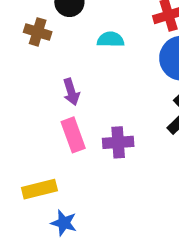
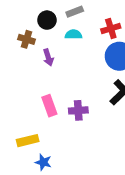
cyan semicircle: (111, 39) -> (73, 35), moved
purple arrow: (71, 92) -> (48, 57), moved

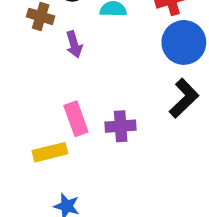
yellow rectangle: (28, 141) -> (50, 152), moved

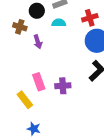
yellow rectangle: (50, 152) -> (25, 100), turned 66

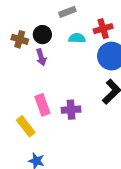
black circle: (37, 11) -> (42, 35), moved
cyan semicircle: (59, 23) -> (77, 38), moved

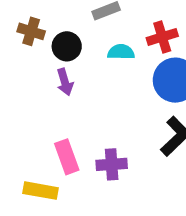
brown cross: (20, 39) -> (31, 31), moved
yellow rectangle: (26, 126) -> (40, 191), turned -42

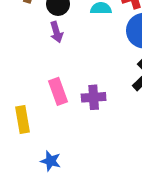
yellow rectangle: (40, 191) -> (22, 120), moved, turned 70

